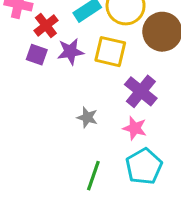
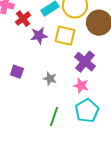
purple square: (37, 55) -> (17, 72), moved

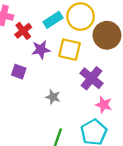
purple square: (17, 72) -> (19, 72), moved
pink star: (81, 86) -> (104, 105), moved

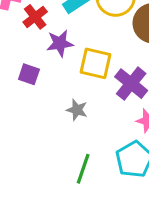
yellow square: (70, 50) -> (95, 63), moved

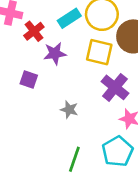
yellow square: (95, 63) -> (99, 52), moved

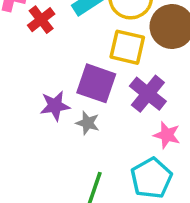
purple star: (55, 53) -> (55, 106), moved
purple square: (29, 80) -> (96, 83), moved, size x1.6

